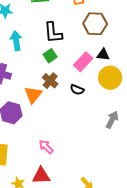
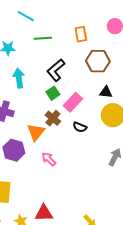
black L-shape: (53, 33) -> (56, 70), turned 55
pink rectangle: (83, 62) -> (73, 102), moved
pink arrow: (46, 147) -> (49, 159), moved

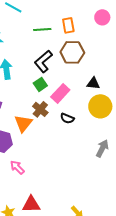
green line: (43, 38) -> (42, 29), moved
brown hexagon: (98, 61) -> (72, 52), moved
pink arrow: (49, 159) -> (17, 167), moved

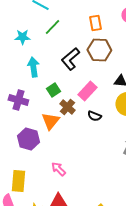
green line: (42, 29) -> (52, 27), moved, turned -42
green square: (40, 84) -> (53, 90), moved
pink arrow: (17, 167) -> (58, 169), moved

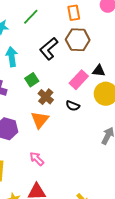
pink rectangle: (87, 91) -> (79, 80), moved
orange triangle: (50, 121) -> (40, 120), moved

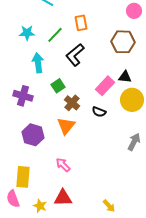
orange rectangle: (74, 13) -> (81, 23), moved
green line: (31, 17) -> (55, 35), moved
brown hexagon: (78, 40) -> (123, 42), moved

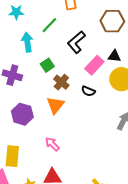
green line: (55, 35) -> (49, 25), moved
black L-shape: (75, 55) -> (76, 42), moved

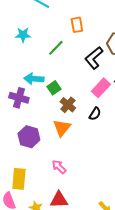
cyan arrow: (27, 42) -> (34, 79), moved, turned -78
black L-shape: (76, 42) -> (94, 58), moved
black semicircle: (88, 91) -> (95, 114), turned -80

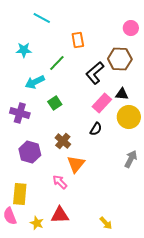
cyan arrow: (34, 79) -> (35, 82), moved, turned -30
brown cross: (68, 105) -> (63, 141), moved
orange triangle: (62, 128) -> (76, 164), moved

